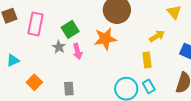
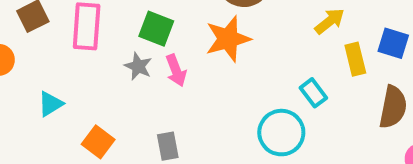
green square: (70, 29) -> (156, 29), turned -30
yellow rectangle: (147, 60) -> (355, 59), moved
cyan rectangle: (149, 86) -> (313, 93), moved

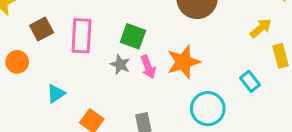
orange star: (228, 39) -> (183, 62), moved
cyan circle: (281, 133) -> (208, 109), moved

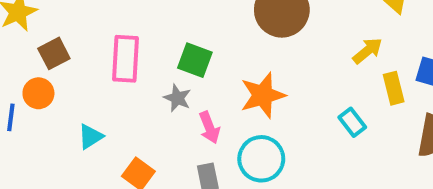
brown square: (42, 29) -> (54, 53), moved
pink arrow: (148, 67) -> (209, 128), moved
cyan circle: (208, 109) -> (261, 159), moved

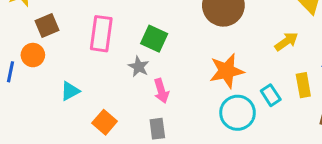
yellow rectangle: (394, 88) -> (303, 85), moved
orange star: (263, 95) -> (227, 71), moved
cyan circle: (261, 159) -> (238, 113), moved

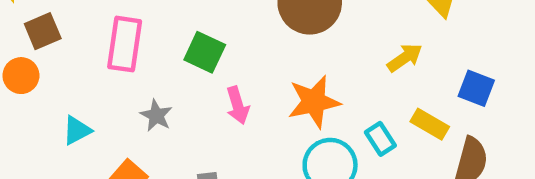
gray star: (139, 67) -> (156, 115), moved
yellow rectangle: (303, 85) -> (430, 124), turned -50
pink arrow: (161, 91) -> (238, 105), moved

